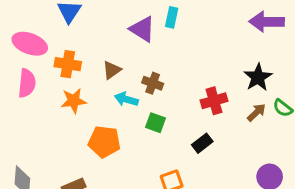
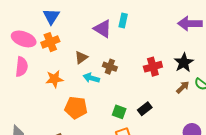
orange cross: (68, 64) -> (50, 42), moved, turned -30
red cross: (214, 101) -> (153, 67), moved
green square: (156, 123) -> (119, 112), moved

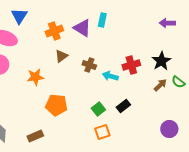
blue triangle: (51, 16) -> (19, 16), moved
purple arrow: (190, 24) -> (167, 23), size x0.7
orange cross: (50, 42) -> (54, 31), moved
cyan arrow: (91, 78) -> (110, 76), moved
green square: (119, 112) -> (98, 109), turned 32

